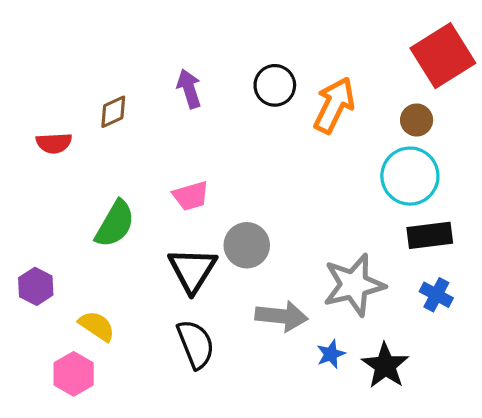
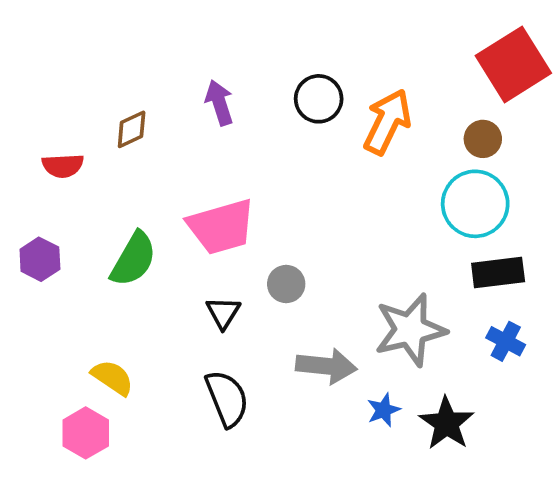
pink trapezoid: (191, 196) -> (221, 227), size x1.6
gray circle: (247, 245) -> (286, 284), size x0.7
black triangle: (192, 270) -> (223, 313), size x0.6
purple hexagon: (36, 286) -> (40, 259), moved

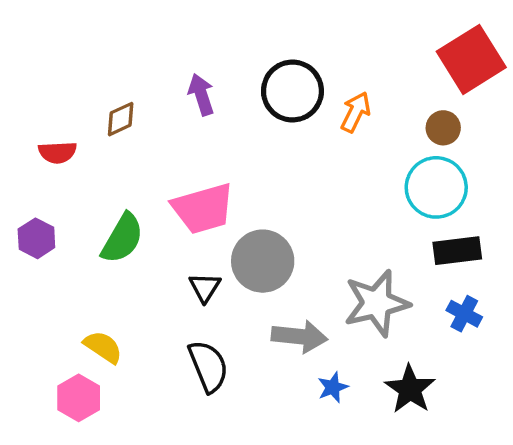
black circle: (319, 99) -> (292, 91), size x1.4
orange arrow: (387, 122) -> (356, 112), size x0.7
gray circle: (286, 284) -> (263, 261), size x1.8
blue star: (384, 410) -> (333, 387), moved

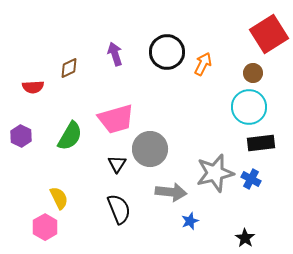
blue cross: (464, 314) -> (251, 179), moved
yellow semicircle: (103, 347) -> (59, 198), turned 30
black star: (410, 389) -> (245, 238), moved, size x0.7

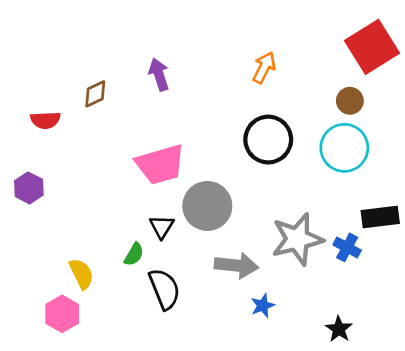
black circle: (167, 52) -> (268, 140), moved
orange arrow: (203, 64) -> (264, 68), moved
green semicircle: (70, 136) -> (134, 254), moved, size x0.6
black rectangle: (261, 143) -> (380, 217), moved

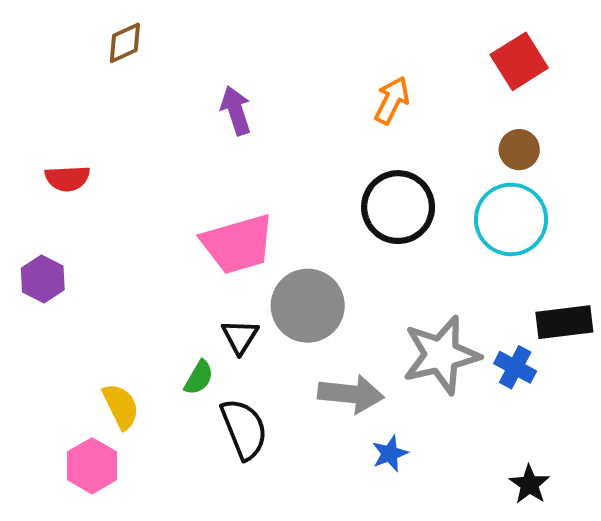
red square: (372, 47) -> (519, 61), moved, size x0.7
brown diamond: (95, 94) -> (125, 43), moved
black star: (339, 329) -> (529, 484), moved

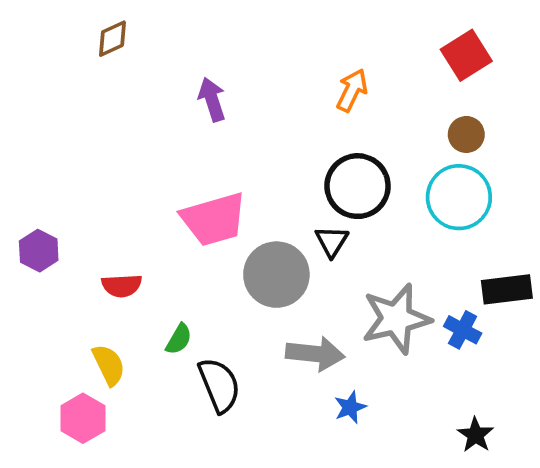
red semicircle: (67, 178) -> (122, 286), moved
black triangle: (240, 336) -> (332, 241), moved

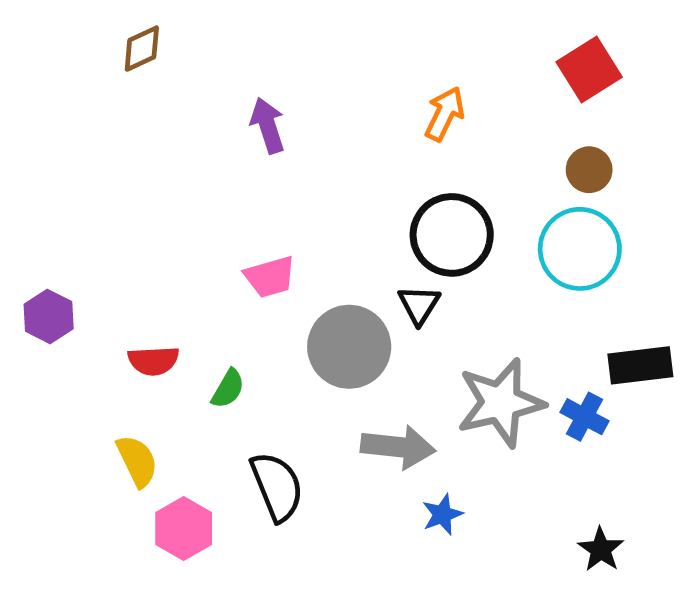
pink trapezoid: (214, 219) -> (270, 277), size x0.6
green semicircle: (179, 339) -> (228, 389), moved
pink hexagon: (83, 418) -> (184, 528), moved

